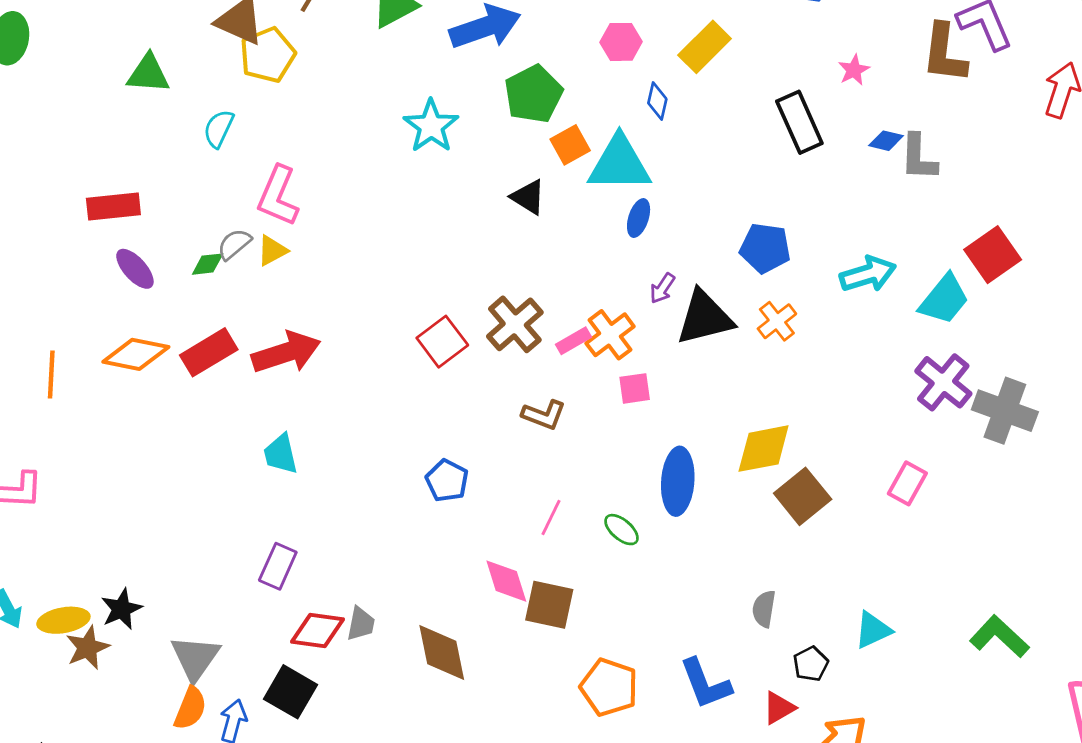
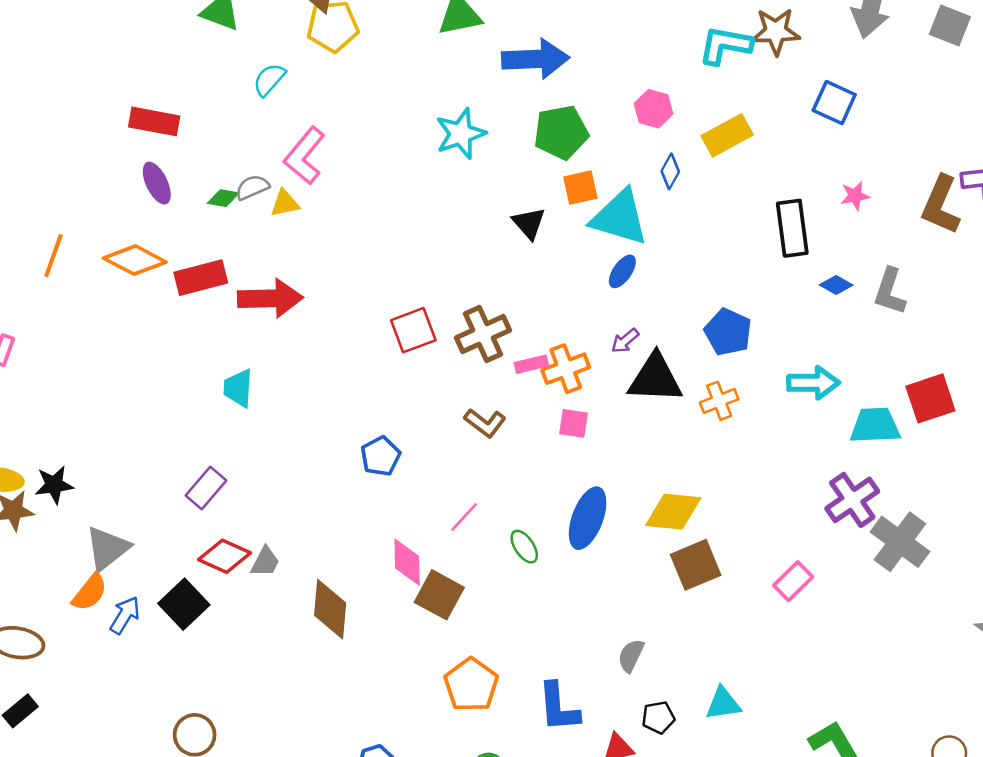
blue diamond: (886, 141) -> (836, 285), moved
cyan trapezoid: (944, 299) -> (875, 426), turned -148

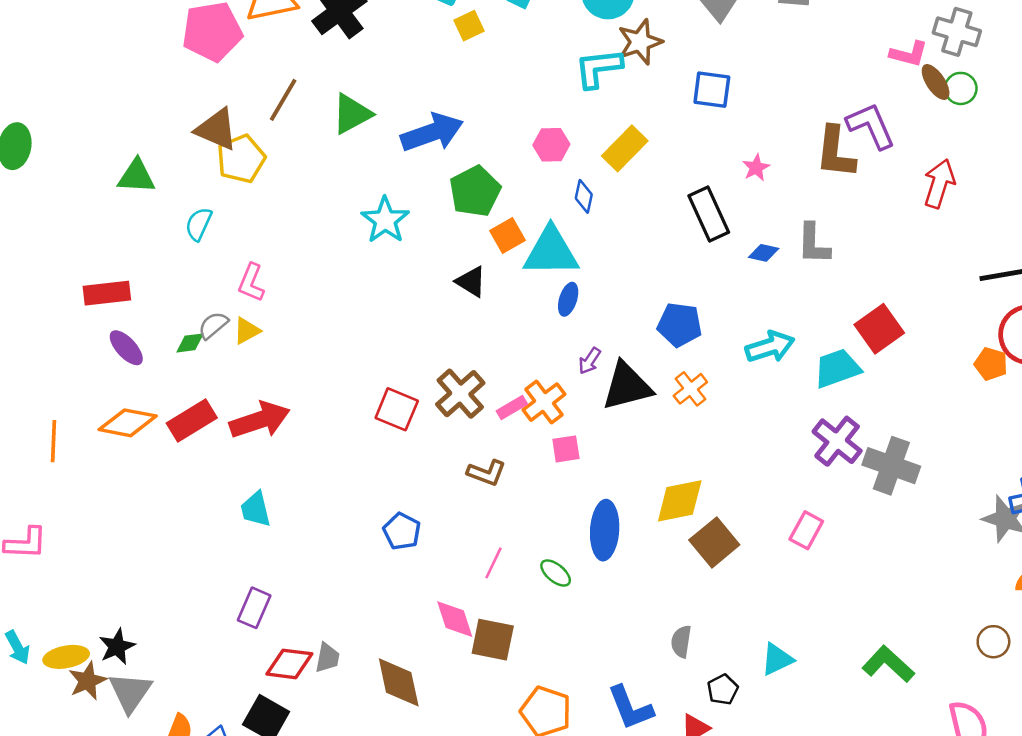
pink L-shape: (305, 156) -> (251, 283), size x0.7
red square: (413, 330) -> (397, 409), turned -30
gray triangle: (107, 548) -> (130, 692), moved

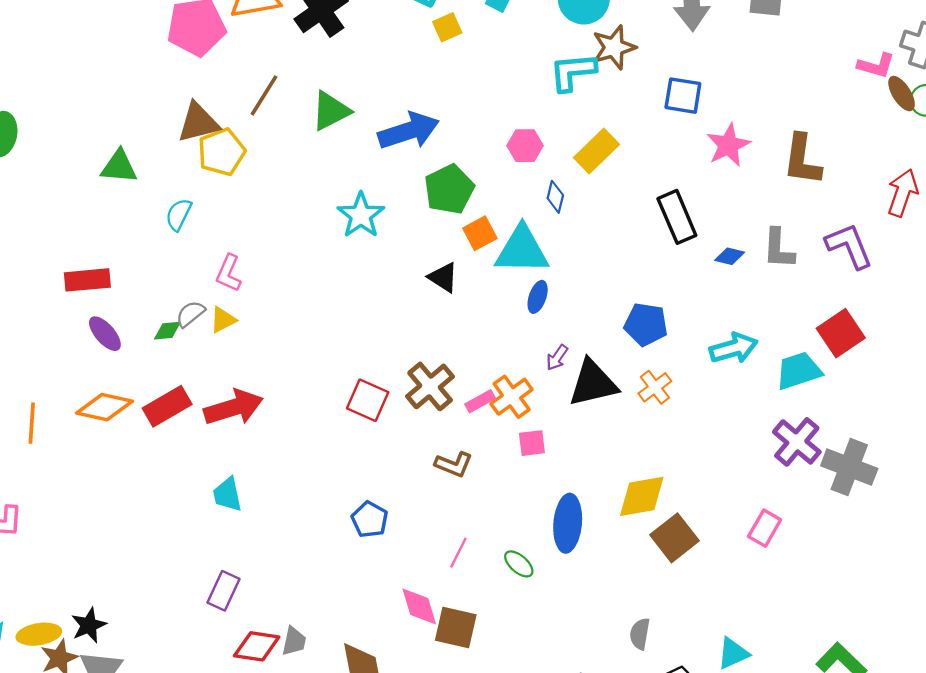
purple L-shape: (871, 126) -> (849, 246), moved
brown triangle: (217, 129) -> (198, 123), turned -39
pink star: (756, 168) -> (728, 145), moved, size x1.6

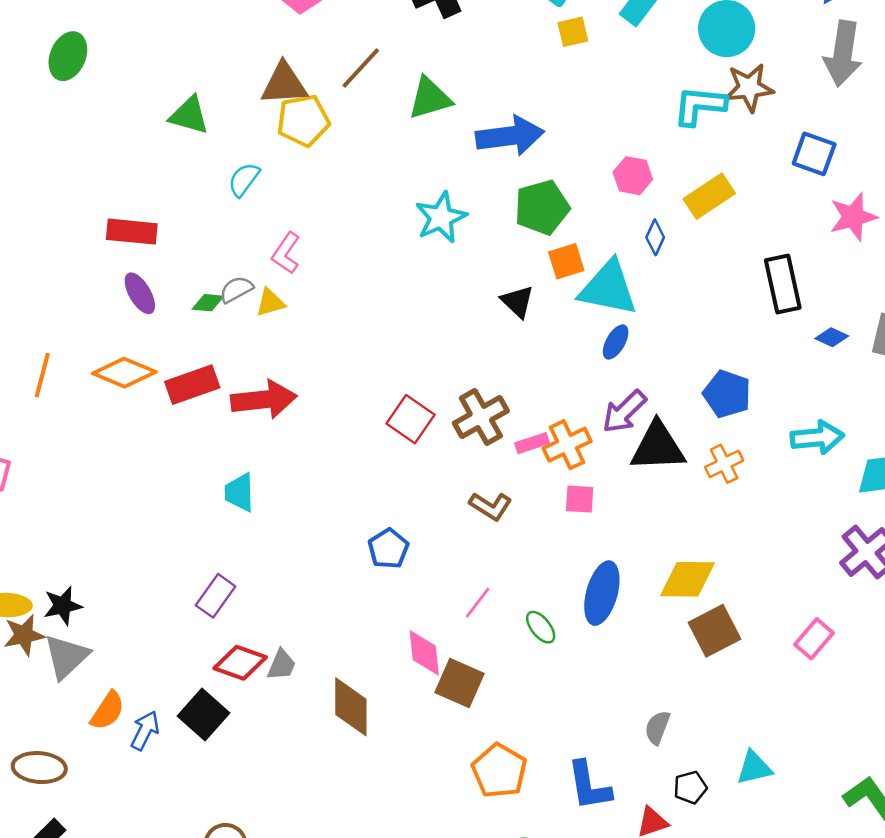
purple arrow: (557, 358) -> (624, 412), size x1.6

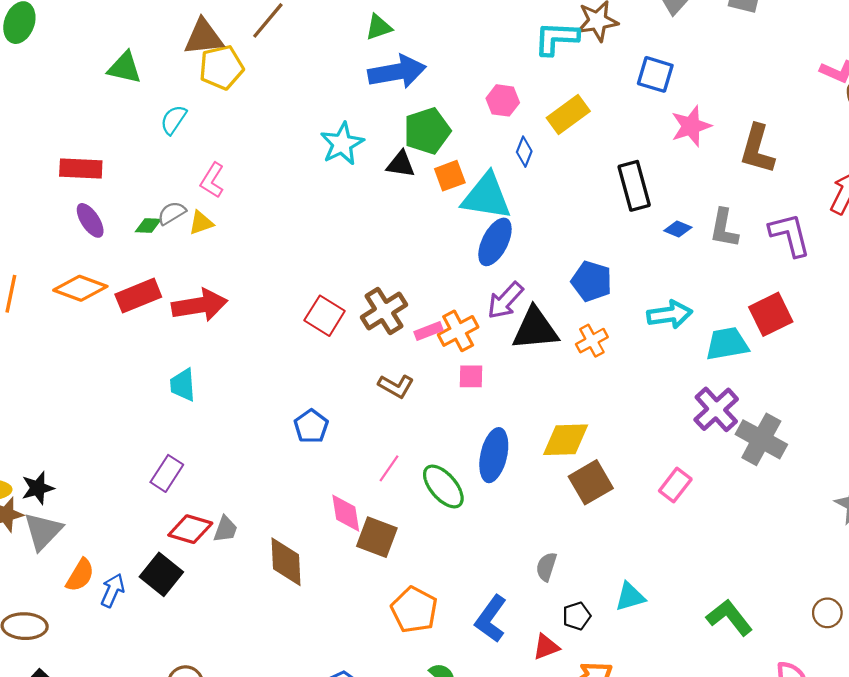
green triangle: (430, 98) -> (379, 27), moved, size x0.7
black triangle: (517, 302) -> (401, 164), moved, turned -32
blue ellipse: (616, 342) -> (495, 242), size x1.6
green ellipse: (541, 627) -> (443, 486), size x1.6
blue L-shape: (589, 786) -> (491, 619), turned 48

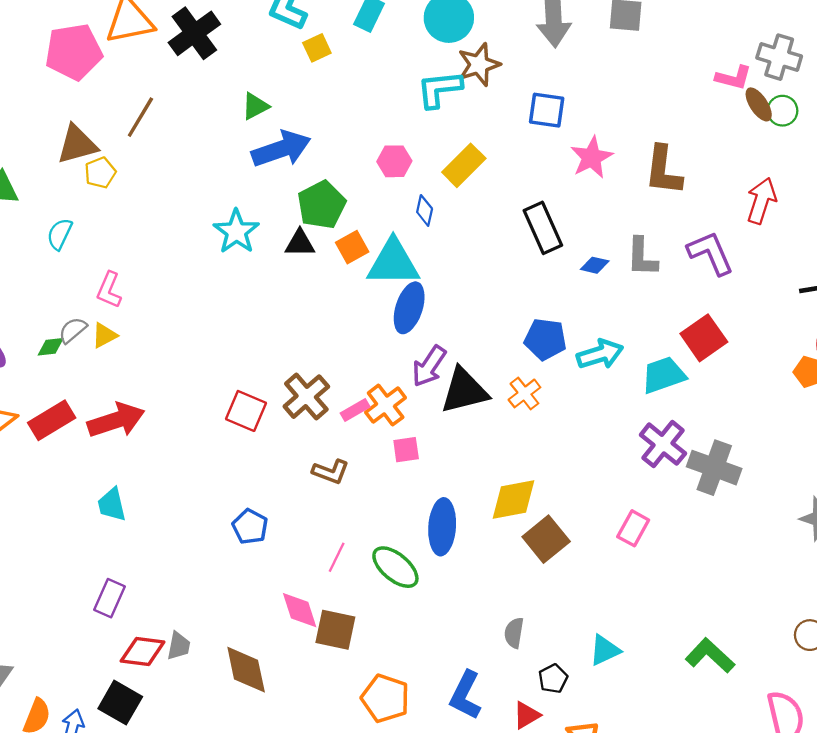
yellow pentagon: (221, 67) -> (100, 173), size x0.7
blue pentagon: (592, 281) -> (545, 339), moved

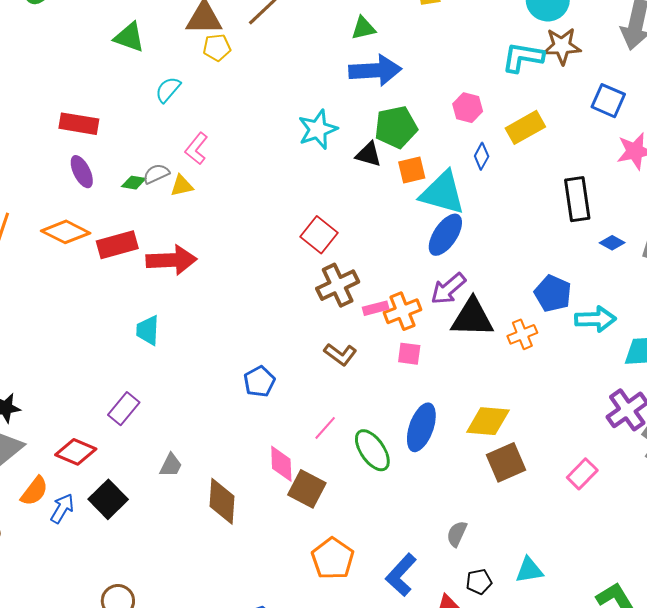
red square: (246, 411) -> (319, 235), moved
red diamond: (143, 651) -> (76, 452), moved

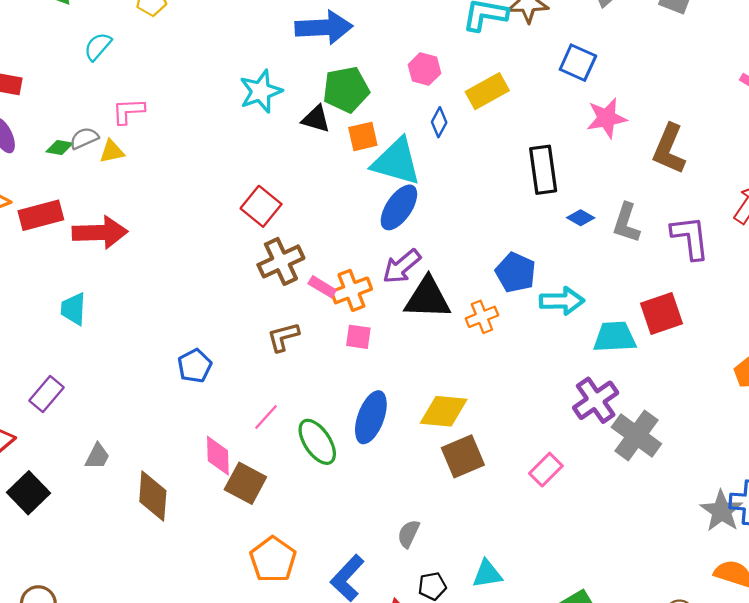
pink L-shape: (196, 149) -> (128, 111), turned 48
pink rectangle: (376, 308) -> (322, 287), turned 45
brown L-shape: (340, 354) -> (283, 337), turned 128

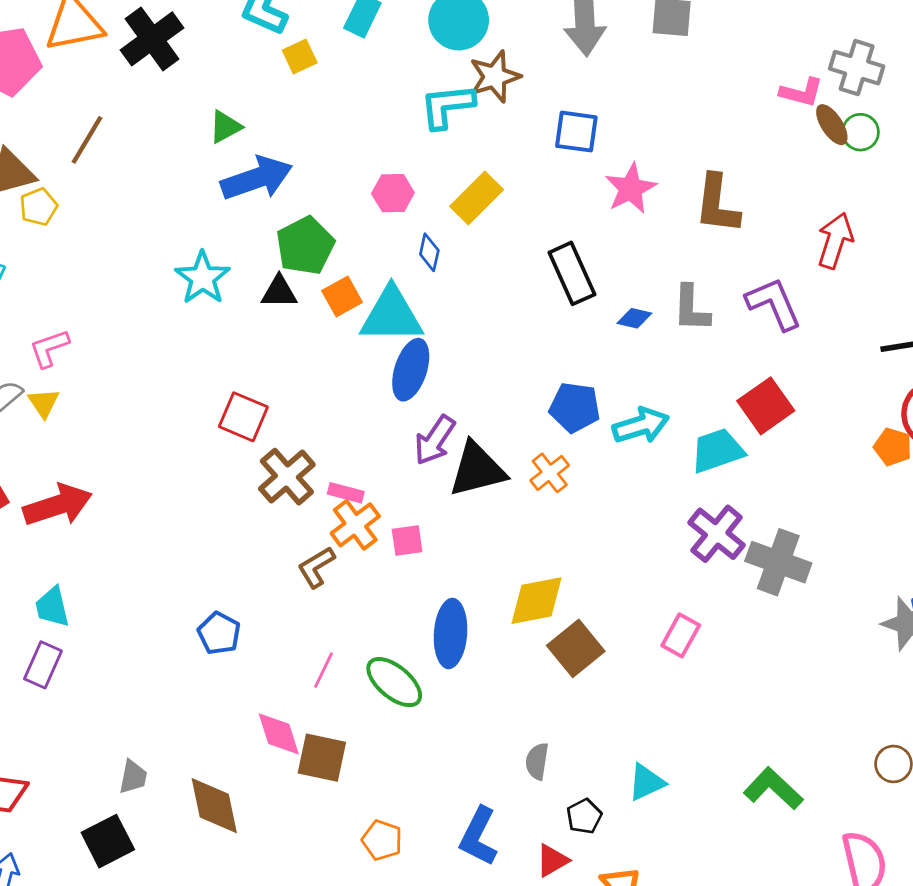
yellow triangle: (112, 152) -> (44, 403), turned -36
orange cross: (351, 290) -> (355, 525), moved
purple rectangle: (47, 394) -> (43, 665), moved
black square: (28, 493) -> (108, 841), moved, turned 33
orange pentagon: (273, 560) -> (382, 840), size x0.7

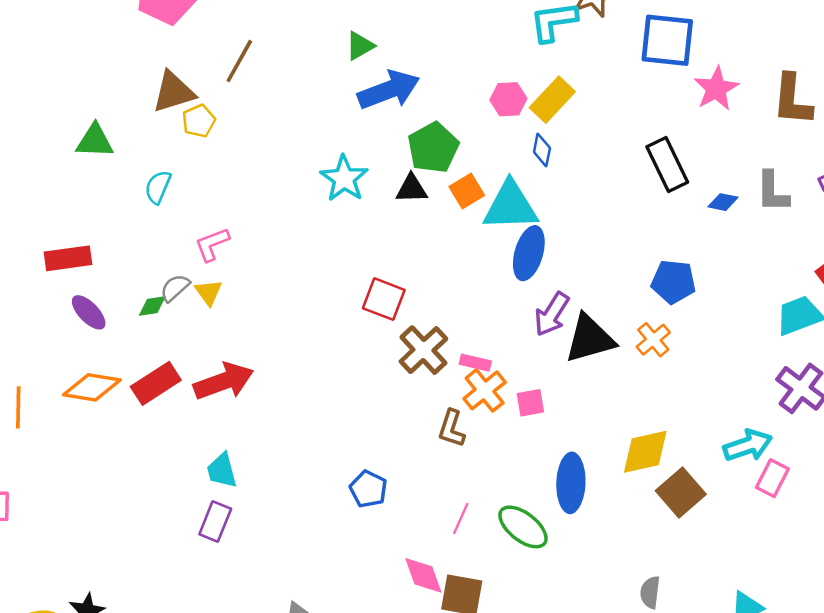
blue square: (576, 132) -> (667, 40), size x1.4
yellow rectangle: (477, 198) -> (552, 100), moved
cyan arrow: (641, 426) -> (748, 445), moved
brown L-shape: (316, 567) -> (452, 428), turned -39

